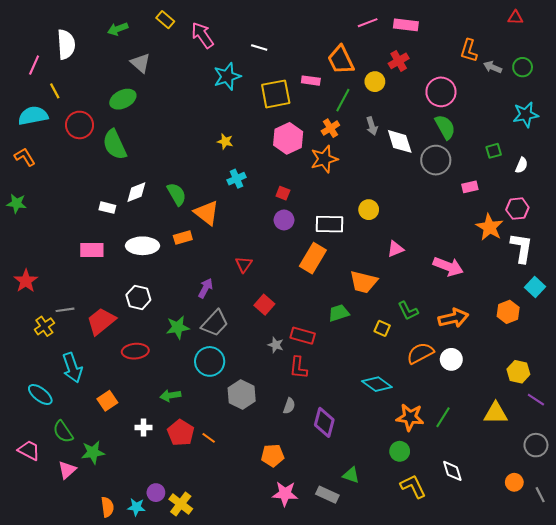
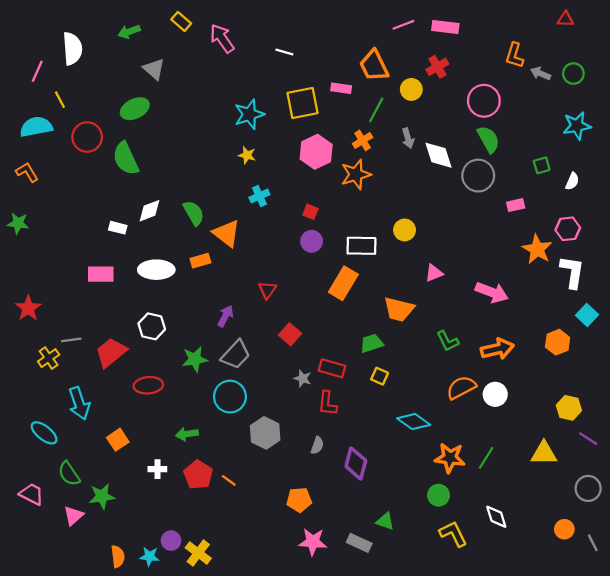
cyan star: (227, 76) -> (249, 114), moved
yellow square: (382, 328) -> (380, 376), moved

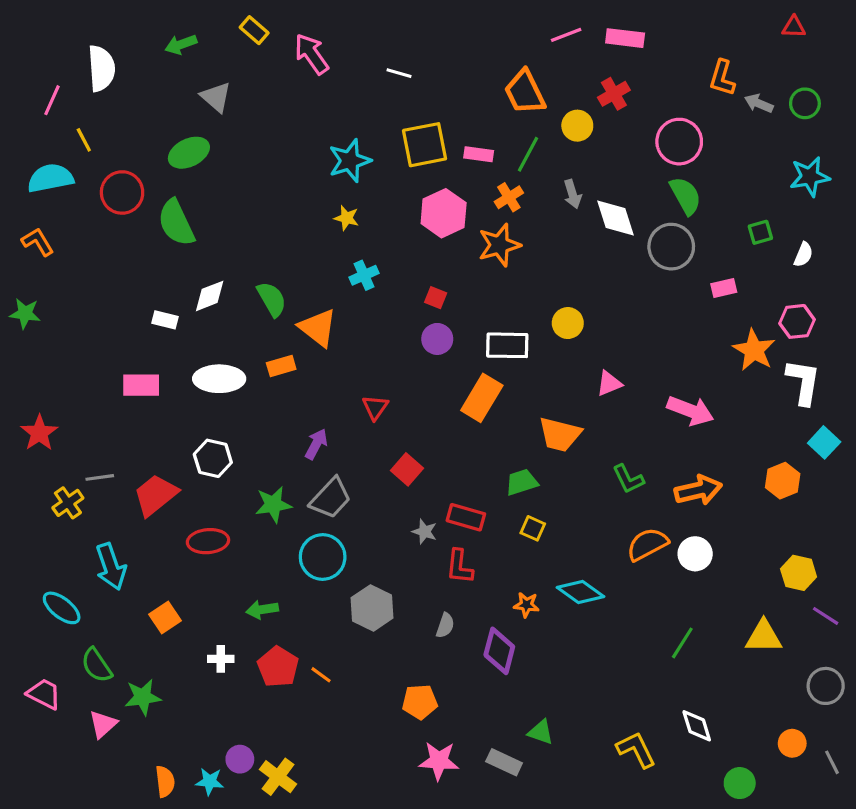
pink rectangle: (341, 88) -> (479, 154), moved
orange star: (450, 458) -> (526, 605), moved, size x0.6
green circle: (439, 495) -> (740, 783), moved

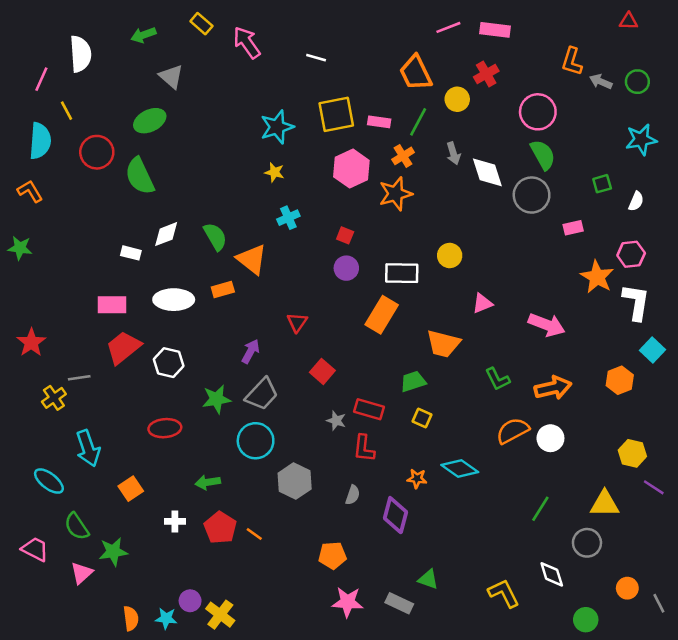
cyan semicircle: (50, 178) -> (40, 141), turned 105
red trapezoid: (155, 495) -> (123, 347), moved
gray circle: (826, 686) -> (587, 543), moved

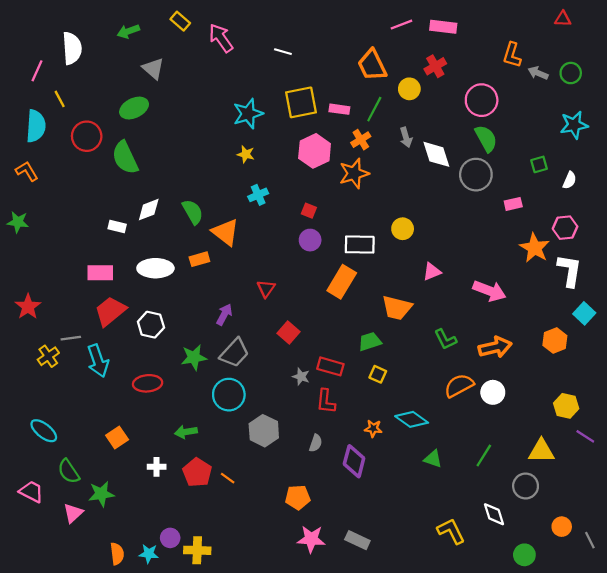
cyan arrow: (88, 448) -> (98, 361), moved
green triangle: (428, 579) -> (433, 459), moved
yellow cross: (220, 615) -> (197, 550), turned -35

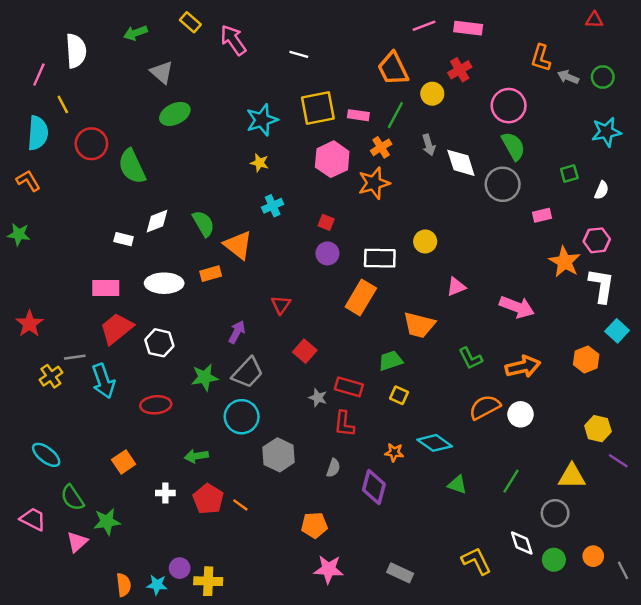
green ellipse: (134, 108) -> (175, 114), moved
gray rectangle: (357, 540) -> (400, 573), moved
green circle: (524, 555) -> (554, 560), moved

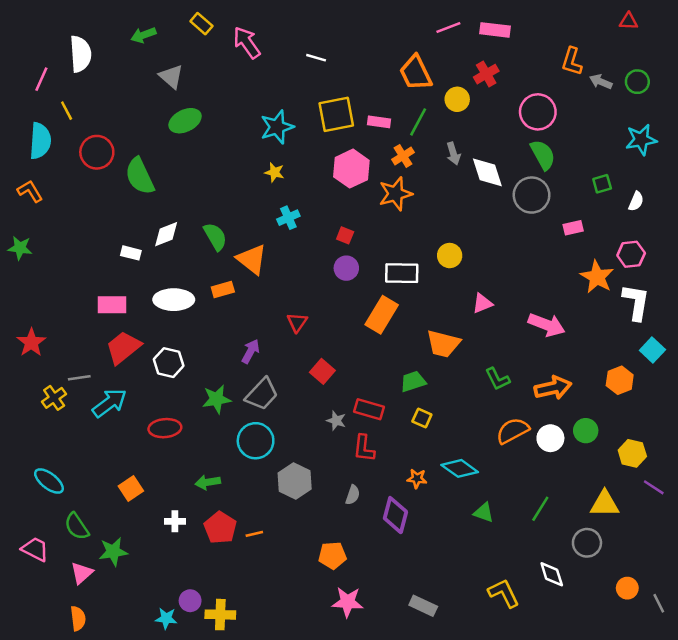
cyan arrow: (103, 381) -> (109, 403), turned -108
orange line: (240, 505) -> (254, 534), turned -49
green circle: (554, 560) -> (586, 431), moved
orange semicircle: (124, 585) -> (78, 618), moved

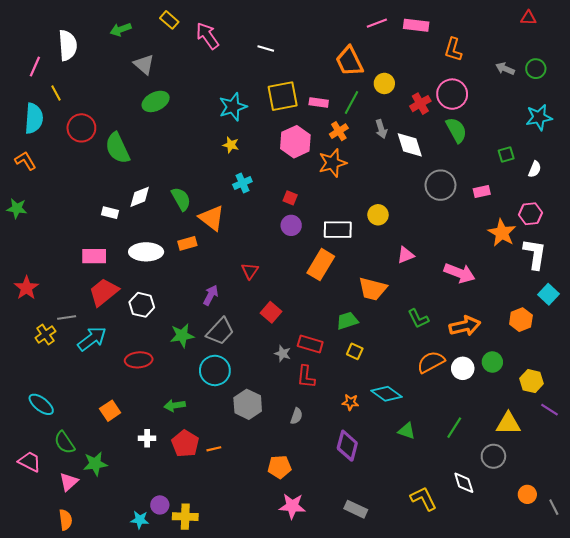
orange L-shape: (572, 61) -> (453, 50), moved
red cross: (486, 74) -> (420, 104), moved
gray circle: (532, 195) -> (440, 185), moved
purple diamond: (395, 515) -> (347, 446), moved

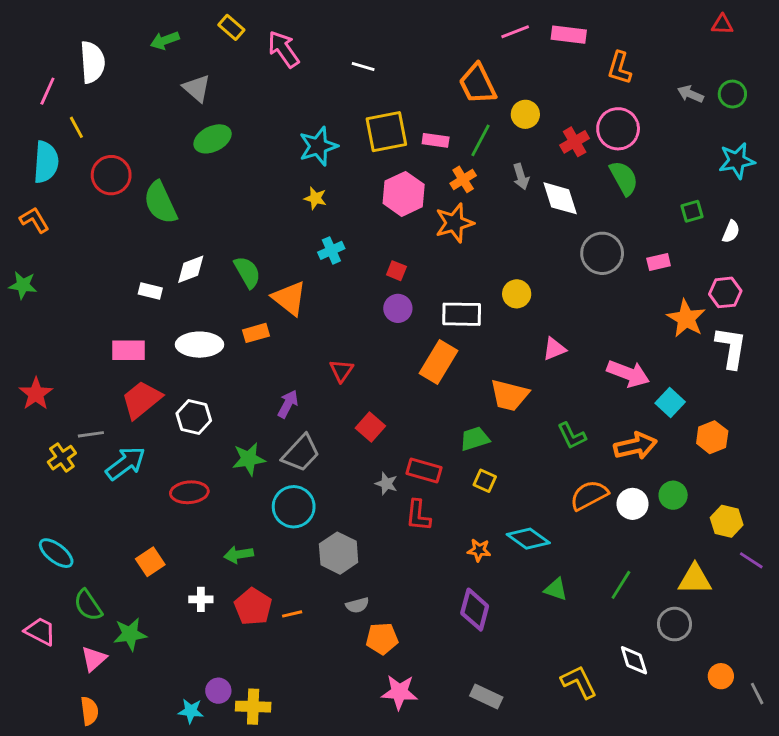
cyan square: (549, 294) -> (670, 402), moved
gray semicircle: (296, 416) -> (357, 605), moved, turned 56

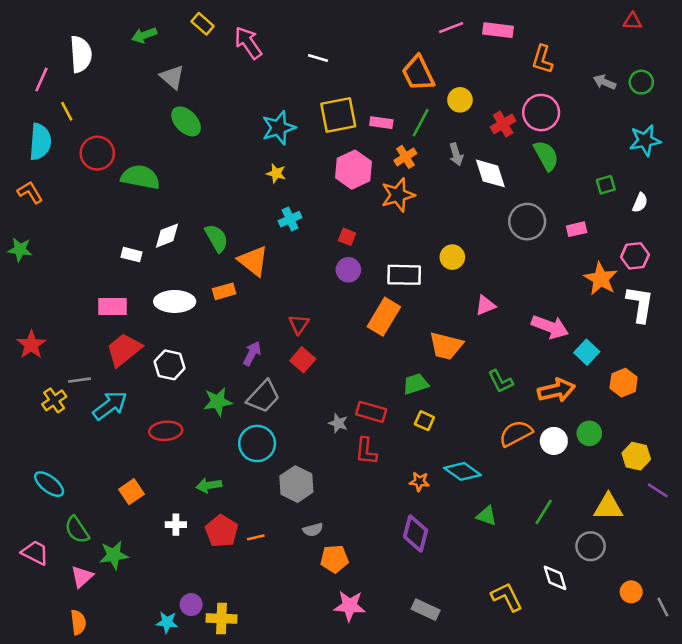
green ellipse: (213, 139) -> (186, 121), turned 72
green semicircle: (160, 203) -> (140, 177), turned 126
red square: (370, 427) -> (303, 360), moved

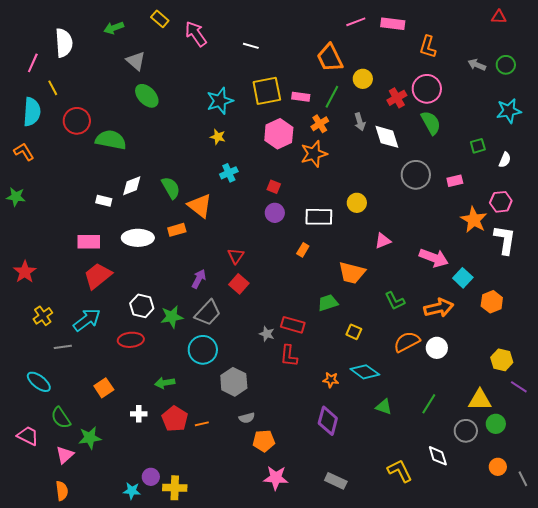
orange rectangle: (384, 317) -> (303, 250), size x0.5
white hexagon: (170, 365) -> (142, 306), moved
gray line: (80, 380) -> (63, 347), moved
yellow square: (424, 421) -> (354, 332), moved
green circle: (589, 433) -> (496, 424), moved

